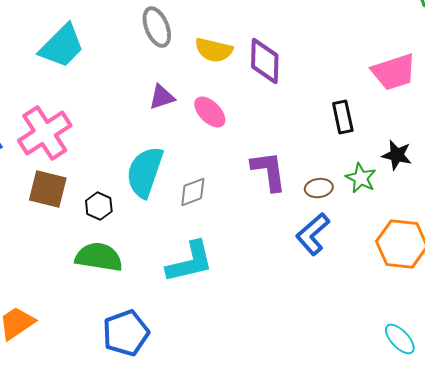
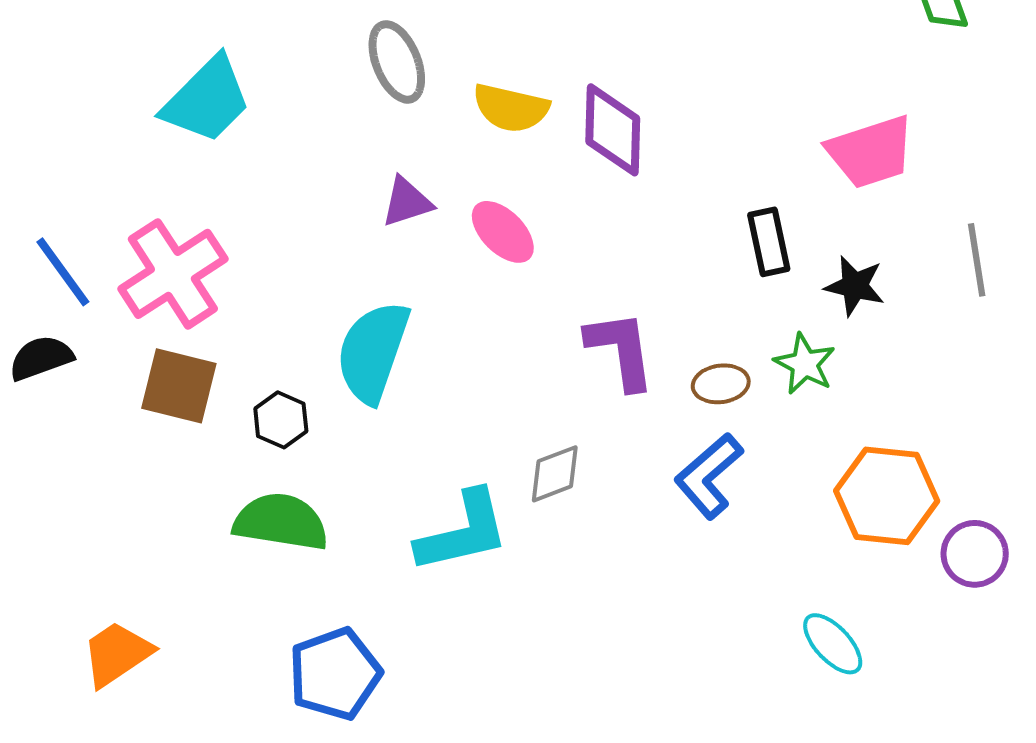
black star: (397, 155) -> (855, 286), moved
gray diamond: (193, 192) -> (555, 474), moved
cyan ellipse: (400, 339) -> (833, 644), moved

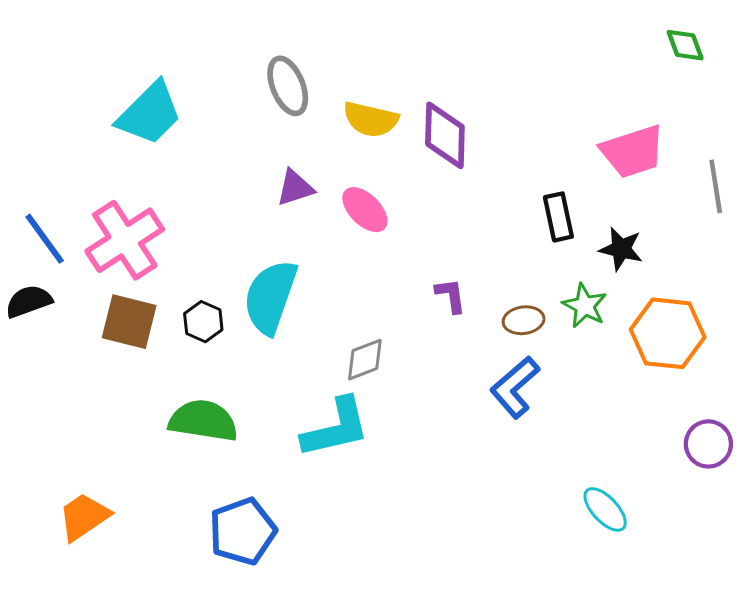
gray line: (977, 260) -> (716, 186), moved
purple L-shape: (621, 350) -> (451, 295), size x0.6
black hexagon: (281, 420) -> (203, 322), moved
gray diamond: (555, 474) -> (365, 360), moved
orange hexagon: (887, 496) -> (668, 333), moved

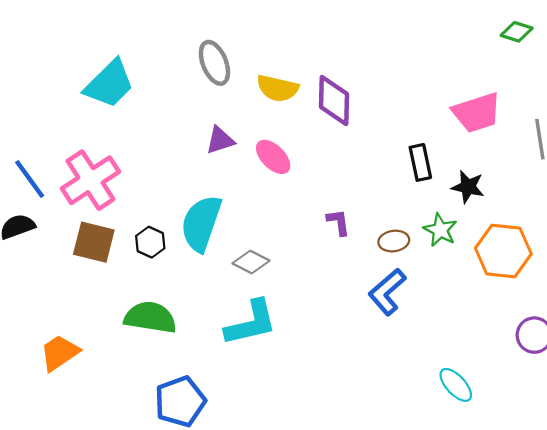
green diamond: (685, 45) -> (517, 32), turned -52
gray diamond: (365, 360) -> (251, 262), moved, turned 48
orange trapezoid: (84, 517) -> (60, 353), moved

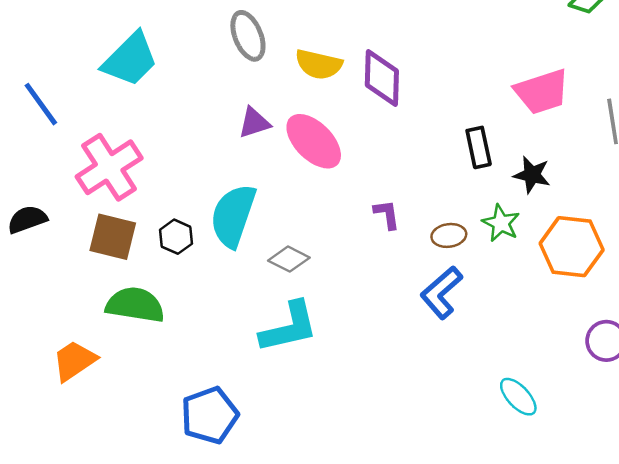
pink ellipse: (273, 157) -> (314, 141), size x1.4
blue line: (30, 179) -> (41, 104), moved
green semicircle: (150, 317) -> (135, 305), moved

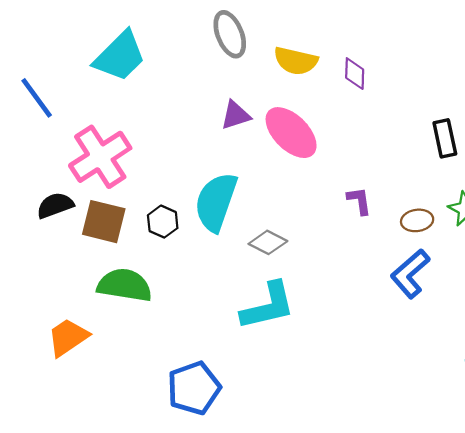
purple diamond: (382, 78) -> (355, 74), size x0.6
black semicircle: (27, 219) -> (55, 205), moved

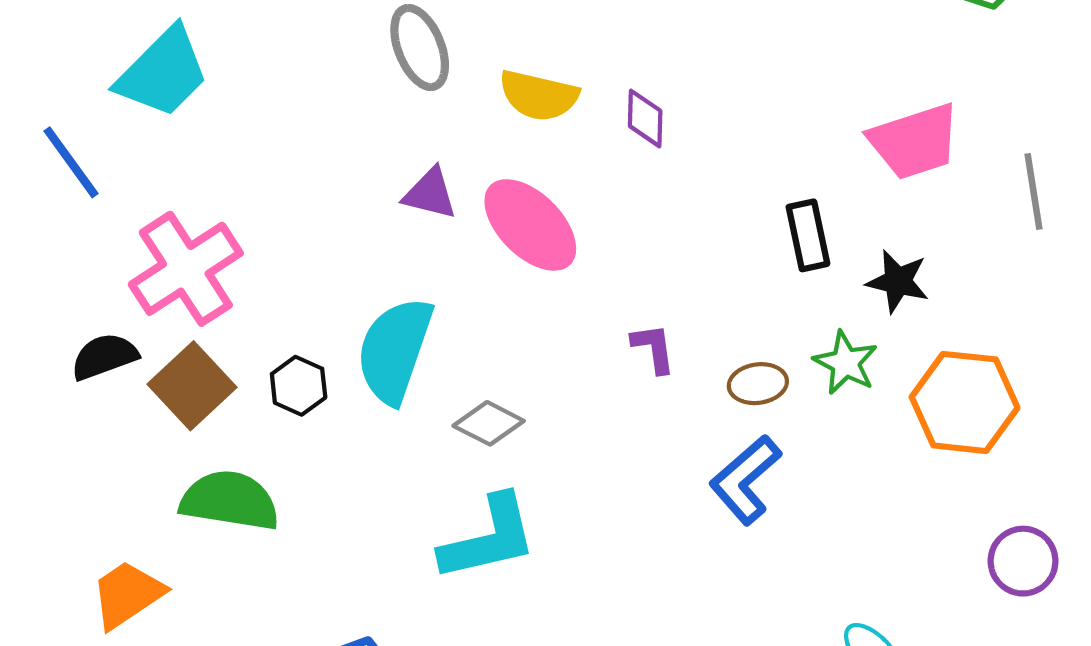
cyan trapezoid: (120, 56) -> (163, 73), moved
purple triangle: (236, 115) -> (430, 194), turned 32
brown square: (104, 222) -> (192, 386), turned 33

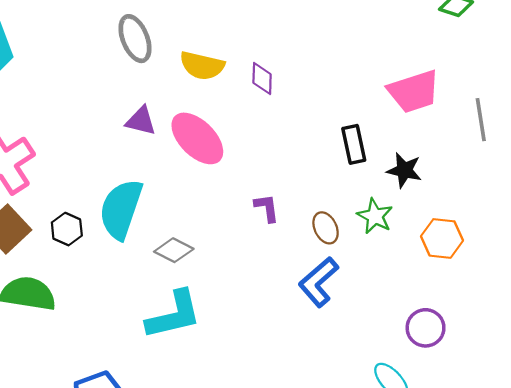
brown ellipse: (758, 384) -> (326, 228), turned 72
orange hexagon: (965, 402) -> (442, 238), size x0.7
purple circle: (1023, 561) -> (426, 328), moved

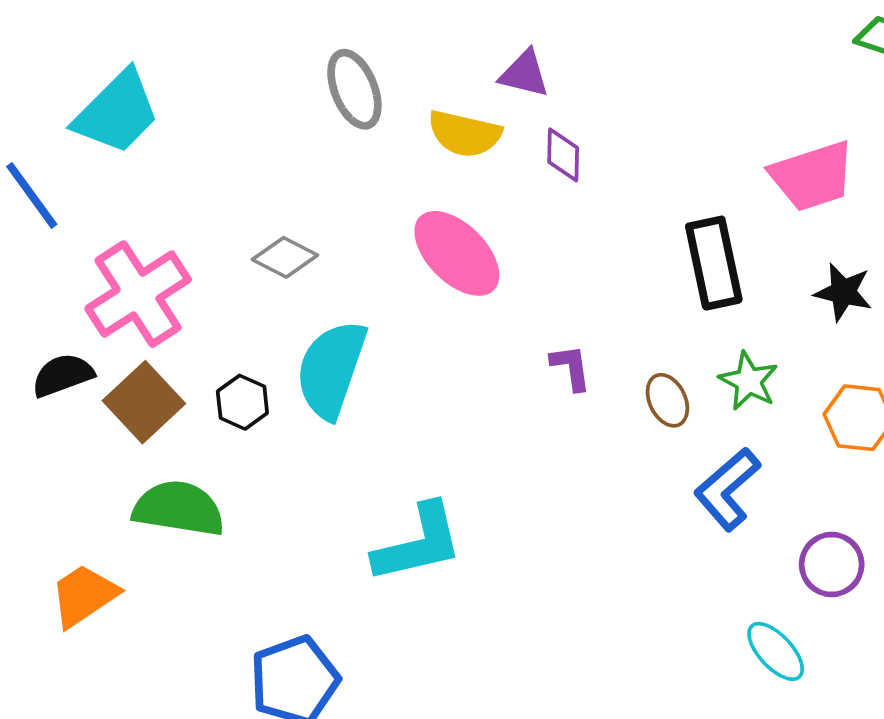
purple triangle: (141, 121) -> (524, 74), moved
black rectangle: (354, 144) -> (714, 263), size x1.4
black star: (404, 170) -> (843, 292), moved
gray diamond: (174, 250) -> (285, 257), moved
blue L-shape: (318, 282) -> (727, 489), moved

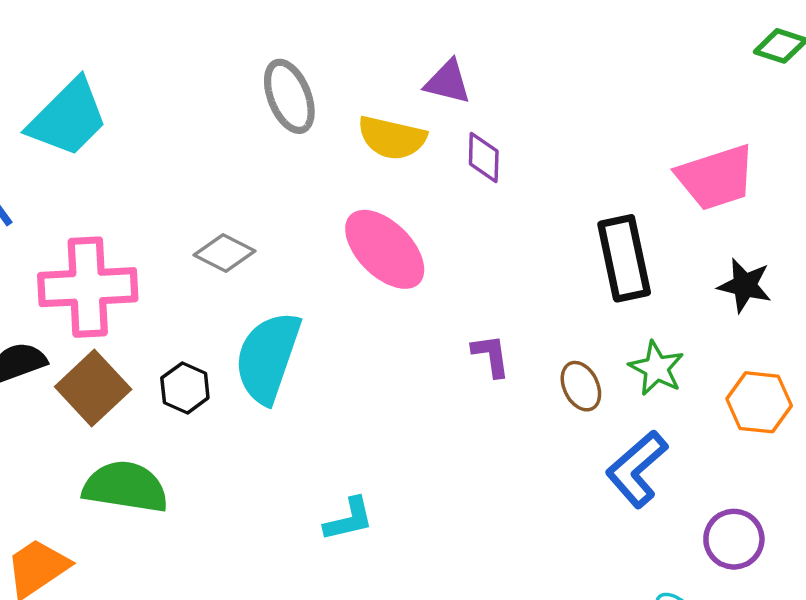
pink cross: (138, 294) -> (88, 287), turned 30
cyan L-shape: (418, 543) -> (349, 519), size x0.6

